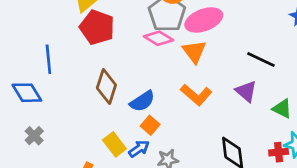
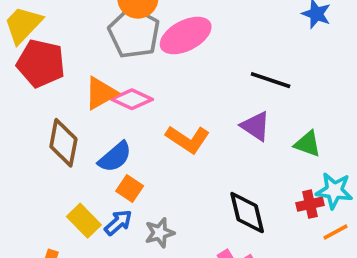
pink diamond: (159, 38) -> (132, 99), moved
orange triangle: (194, 52) -> (101, 93), moved, turned 45

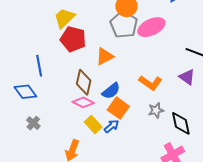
pink diamond: (132, 99) -> (83, 102), moved
orange square: (130, 189) -> (118, 108), size x1.5
gray star: (160, 233) -> (156, 110), moved

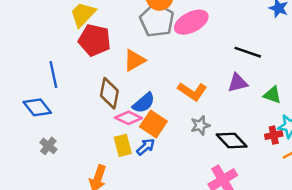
purple triangle: (187, 77) -> (238, 83), turned -48
pink diamond: (83, 102) -> (128, 118), moved
black diamond: (181, 123) -> (232, 141), turned -30
yellow rectangle: (93, 124) -> (123, 145), turned 30

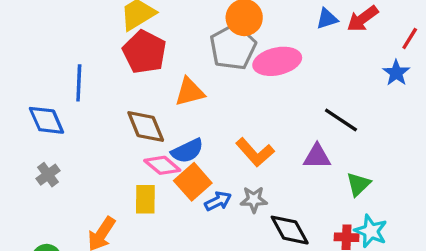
brown diamond: (109, 93) -> (146, 127), turned -48
green triangle: (272, 95) -> (358, 184), turned 42
blue arrow: (146, 147) -> (218, 201), moved

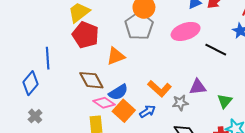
pink ellipse: (277, 61) -> (186, 31), moved
blue diamond: (46, 120) -> (31, 83), turned 70
black line: (341, 120) -> (216, 50), moved
gray star: (254, 200) -> (180, 103), moved
blue arrow: (218, 201) -> (147, 111), moved

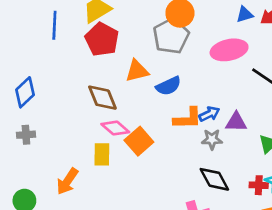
blue line: (48, 58) -> (54, 25), moved
orange L-shape: (160, 89) -> (188, 118), turned -50
blue semicircle: (118, 92) -> (168, 86), moved
blue arrow: (147, 111) -> (209, 114), moved
gray cross: (35, 116) -> (26, 135), turned 32

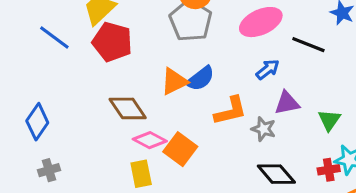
blue line: (54, 25) -> (54, 37), turned -44
orange triangle: (137, 71) -> (174, 81), moved
blue arrow: (209, 114) -> (268, 69), moved
gray star: (212, 139) -> (263, 129), turned 30

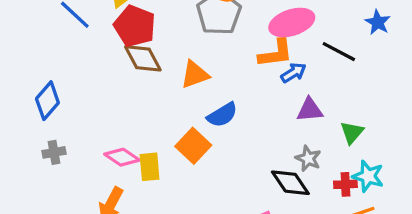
blue semicircle: (200, 79) -> (222, 115), moved
brown diamond: (128, 108) -> (143, 58), moved
orange L-shape: (230, 111) -> (276, 53), moved
gray star: (263, 129) -> (308, 158), moved
pink diamond: (150, 140) -> (122, 157), moved

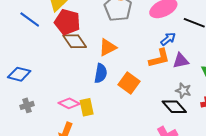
orange L-shape: (276, 53) -> (159, 58), moved
blue diamond: (47, 101) -> (19, 74), turned 70
blue semicircle: (222, 115) -> (101, 73), moved, turned -42
orange square: (193, 146) -> (129, 83), moved

